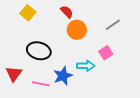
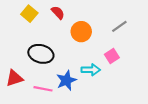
red semicircle: (67, 12) -> (58, 13), moved
red triangle: (14, 74) -> (14, 78), turned 36

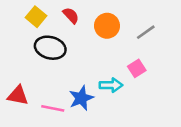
orange circle: (81, 32) -> (107, 26), moved
black ellipse: (41, 54) -> (50, 48), moved
red triangle: (14, 78) -> (18, 95), turned 30

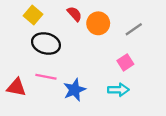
red semicircle: (71, 15) -> (74, 14), moved
cyan arrow: (111, 85) -> (118, 90), moved
pink line: (53, 108) -> (46, 77), moved

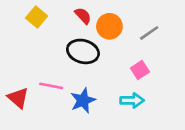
black ellipse: (46, 43) -> (83, 51), moved
red triangle: (16, 87) -> (18, 98), turned 30

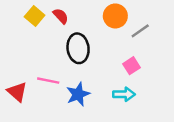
red semicircle: (83, 16) -> (61, 16), moved
orange circle: (109, 26) -> (115, 16), moved
black ellipse: (83, 51) -> (78, 48), turned 68

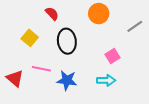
yellow square: (35, 16) -> (30, 38), moved
gray line: (140, 31) -> (135, 26), moved
blue star: (78, 94) -> (67, 80), turned 30

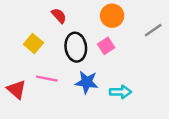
pink square: (112, 56) -> (106, 46), moved
blue star: (67, 80) -> (87, 82), moved

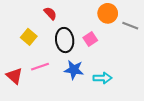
orange circle: (112, 16) -> (108, 13), moved
gray line: (153, 30) -> (130, 26), turned 56
pink line: (47, 79) -> (40, 67), turned -30

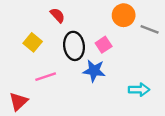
blue star: (74, 70) -> (94, 71), moved
red triangle: (14, 76) -> (18, 101), moved, turned 36
cyan arrow: (103, 78) -> (139, 90), moved

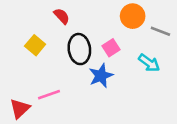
blue star: (94, 71) -> (101, 76), turned -30
pink line: (46, 77) -> (49, 95), moved
cyan arrow: (139, 90) -> (149, 63), moved, turned 36

